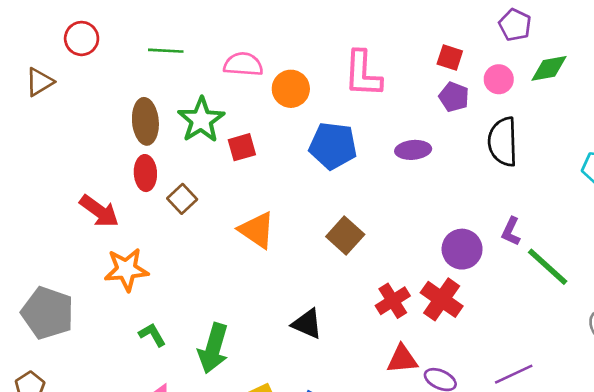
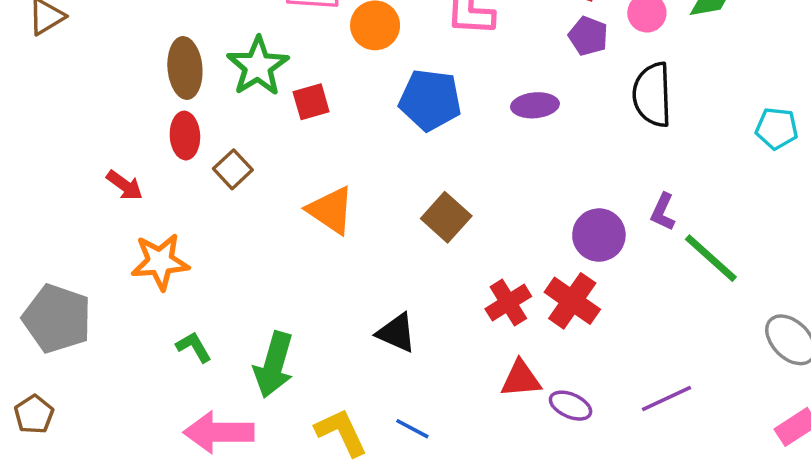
red arrow: (99, 211) -> (125, 185), size x0.7

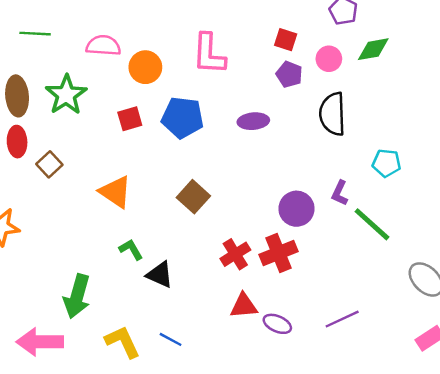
red square: (311, 102) -> (130, 119), moved
cyan pentagon: (777, 128) -> (386, 163), moved
red cross: (572, 301) -> (279, 253), turned 33
green L-shape: (194, 347) -> (131, 249), moved

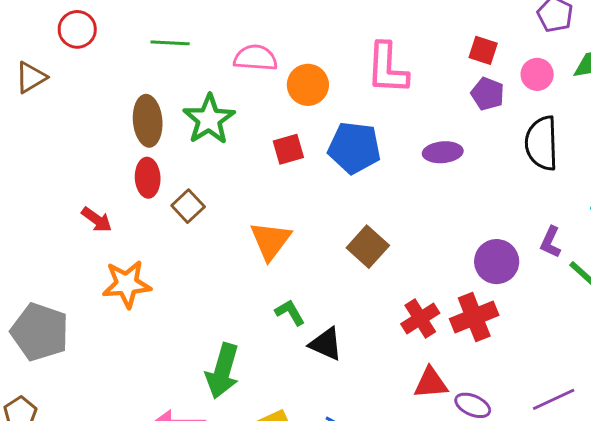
orange triangle: (115, 192) -> (270, 241), turned 33

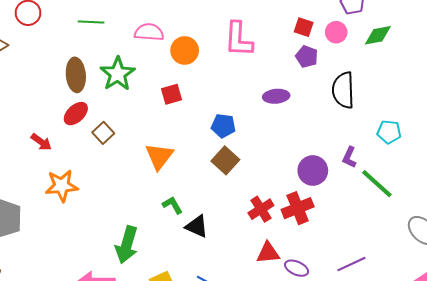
pink circle: (537, 74) -> (336, 32), moved
blue pentagon: (354, 148) -> (223, 126), moved, size x0.7
red ellipse: (148, 178) -> (76, 114), turned 50

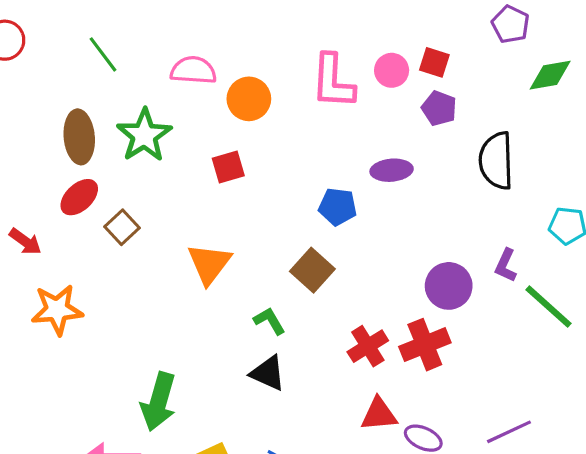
green line: (91, 22) -> (103, 54), turned 50
pink circle: (336, 32) -> (392, 70), moved
blue pentagon: (223, 126) -> (338, 207), moved
green L-shape: (172, 205) -> (269, 321), moved

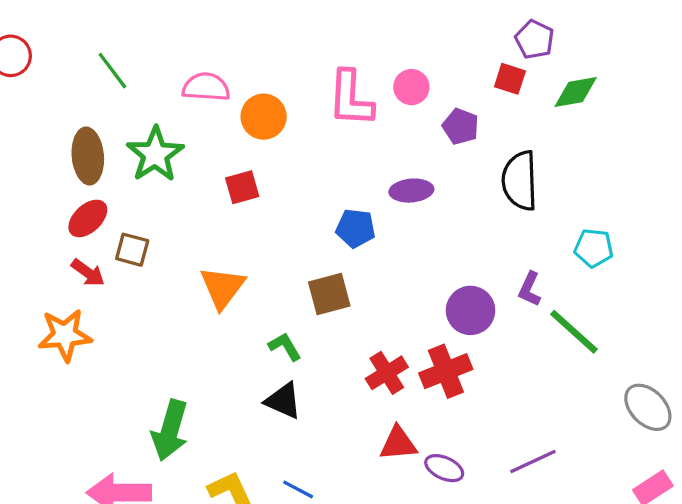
red square: (434, 62) -> (510, 79), moved
brown square: (122, 227) -> (132, 250), turned -32
red arrow: (25, 242) -> (88, 273), moved
brown square: (312, 270) -> (329, 294), turned 33

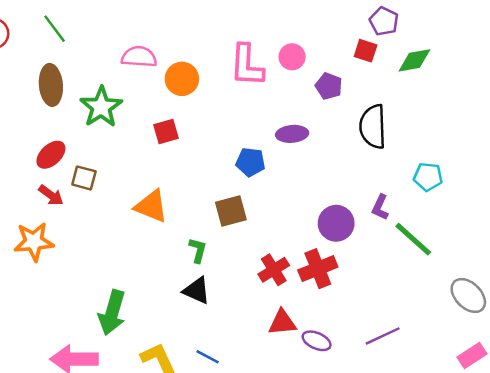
green line: (112, 71) -> (55, 29), moved
brown ellipse: (88, 156) -> (51, 85), moved
orange triangle: (223, 287) -> (151, 206), turned -45
green L-shape: (285, 347) -> (198, 250), turned 45

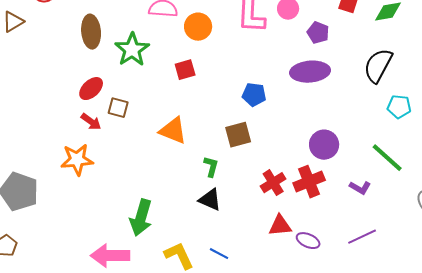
black semicircle: (373, 127) -> (378, 66), moved, turned 30
purple ellipse: (292, 134) -> (310, 72), moved, size x1.5
purple L-shape: (380, 207) -> (360, 188), moved, turned -85

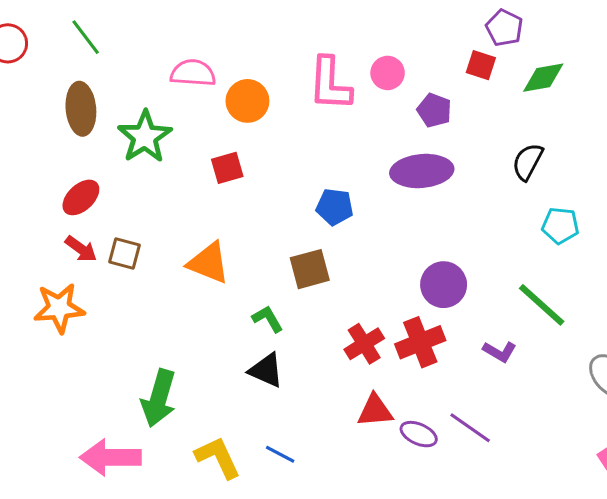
black semicircle: (378, 66) -> (528, 162), size x0.7
brown square: (118, 108) -> (125, 254), moved
green L-shape: (211, 167) -> (268, 319), turned -45
purple line: (362, 237) -> (470, 428), moved, turned 60

